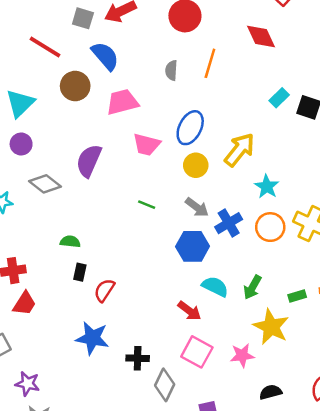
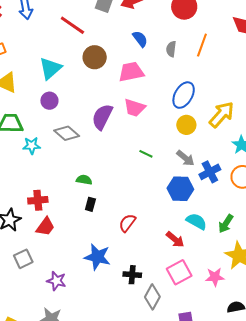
blue semicircle: (105, 56) -> (140, 39), moved, size x0.7
pink trapezoid: (147, 144) -> (135, 108), moved
red semicircle: (104, 290) -> (127, 223), moved
pink square: (197, 352) -> (179, 272), turned 30
purple star: (27, 384) -> (56, 281), moved

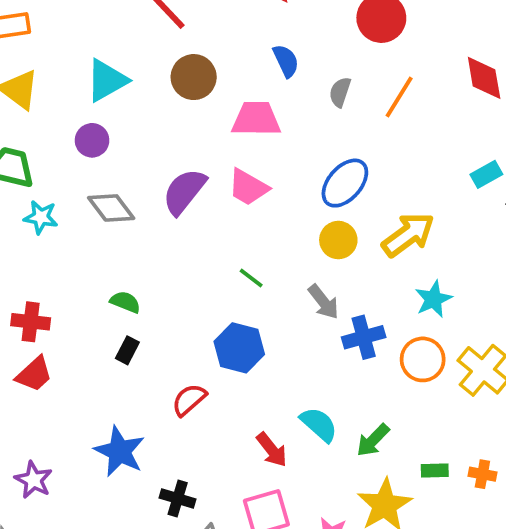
blue hexagon: (180, 189) -> (239, 348), moved

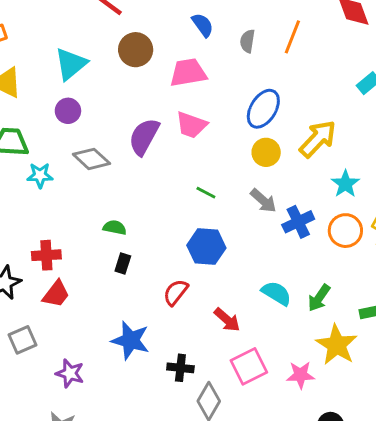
red arrow: (272, 450) -> (227, 320), moved

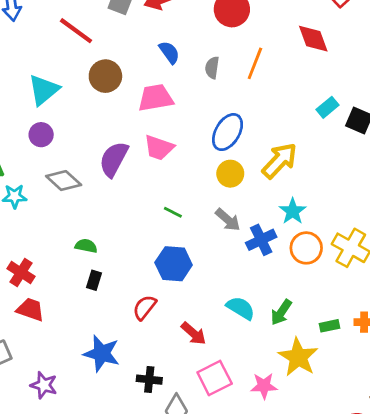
cyan star: (345, 184) -> (293, 211), moved
red cross: (46, 255) -> (21, 272), turned 36
red trapezoid: (56, 294) -> (30, 309), turned -108

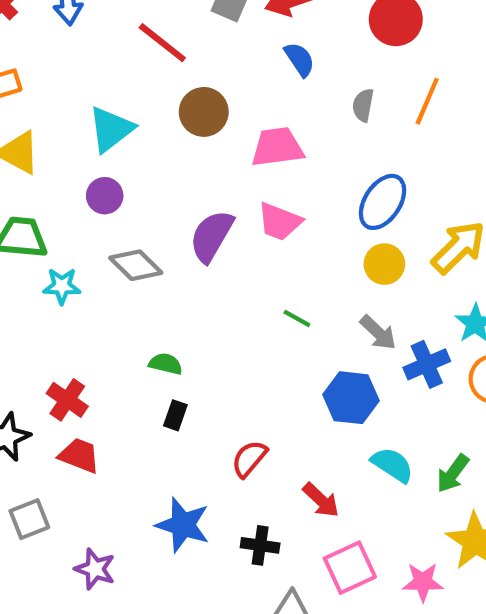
blue semicircle: (169, 52) -> (300, 59), moved
blue hexagon: (174, 264) -> (351, 398), moved
black cross: (149, 380) -> (260, 545), moved

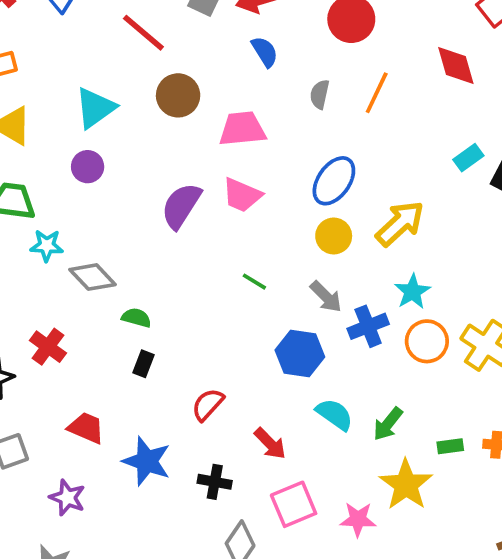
gray diamond: (136, 265) -> (92, 277), moved
red trapezoid: (79, 455) -> (86, 428), moved

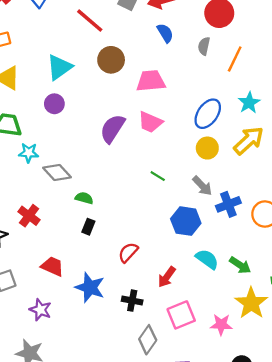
gray semicircle: (320, 94) -> (204, 46), moved
cyan star: (412, 292) -> (249, 103), moved
green arrow: (388, 424) -> (240, 265), turned -95
red arrow: (270, 443) -> (167, 277), turned 80

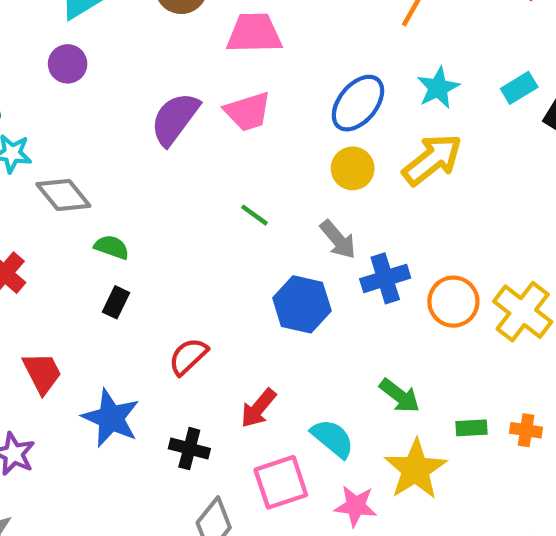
pink trapezoid: (150, 122) -> (248, 112), turned -45
cyan semicircle: (207, 259) -> (333, 438), moved
red trapezoid: (52, 266) -> (42, 373), turned 35

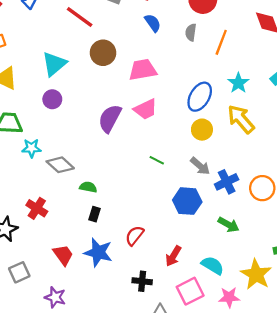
yellow arrow: (432, 160) -> (241, 119), turned -84
green arrow: (400, 396) -> (228, 225), moved
blue star: (111, 418) -> (98, 252), moved

